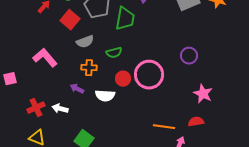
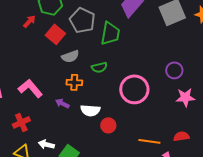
pink L-shape: (45, 58) -> (30, 88), moved
red circle: (123, 79) -> (108, 125), moved
pink star: (203, 94) -> (185, 97), moved, turned -30
white arrow: (60, 109) -> (46, 144), moved

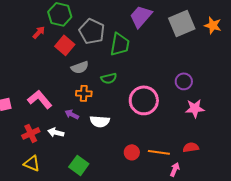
red circle: (108, 125) -> (132, 152), moved
white arrow: (46, 144) -> (56, 132), moved

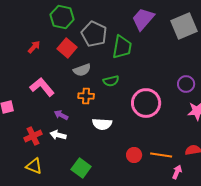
red arrow: (39, 32) -> (34, 47), moved
pink L-shape: (40, 99) -> (42, 87), moved
purple arrow: (72, 114) -> (61, 115), moved

